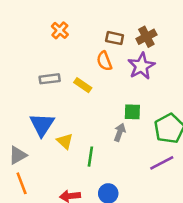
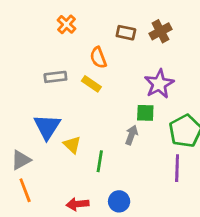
orange semicircle: (104, 61) -> (98, 58), moved
purple star: (141, 66) -> (159, 84), moved
purple line: (162, 163) -> (177, 168), turned -60

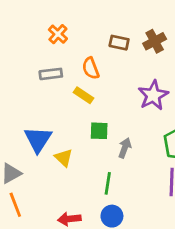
gray rectangle: (55, 77) -> (51, 74), moved
green square: (145, 113) -> (99, 131), moved
green line: (100, 161) -> (108, 183), moved

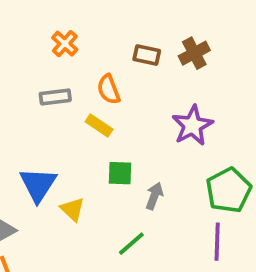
green line: (108, 183) -> (131, 244), turned 40

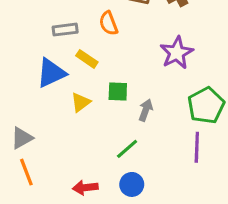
yellow rectangle: (99, 126) -> (87, 59), moved
blue triangle: (38, 185) -> (51, 73), moved, turned 32
yellow triangle: (72, 209) -> (81, 102), moved, turned 40

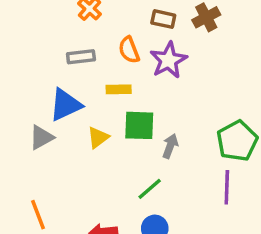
purple star: (177, 53) -> (168, 60), moved
yellow rectangle: (87, 59) -> (119, 89), moved, turned -35
green square: (118, 91) -> (139, 125), size x1.4
gray triangle: (22, 138) -> (41, 137), moved

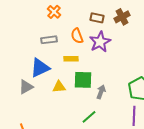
yellow triangle: (98, 137) -> (59, 87), turned 32

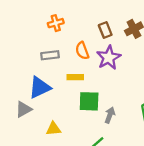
orange cross: (54, 12) -> (56, 23), turned 32
brown rectangle: (97, 18) -> (105, 30), turned 56
yellow triangle: (59, 87) -> (53, 129), moved

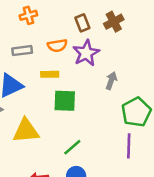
orange semicircle: (82, 51) -> (57, 45), turned -78
gray arrow: (110, 115) -> (111, 81), moved
yellow triangle: (53, 129) -> (26, 131), size x1.6

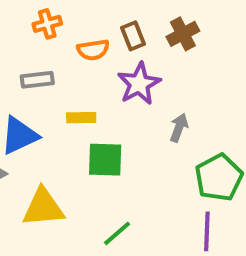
orange semicircle: (57, 45) -> (93, 50), moved

